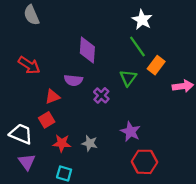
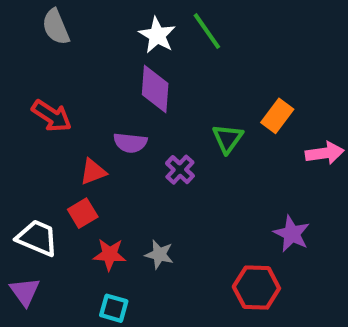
white star: (142, 20) -> (157, 35), moved
green line: (137, 47) -> (207, 31), moved
purple star: (130, 132) -> (292, 234), moved
purple triangle: (27, 162) -> (25, 292), moved

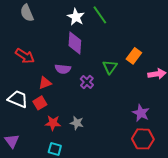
white trapezoid: (37, 238) -> (18, 99), moved
red hexagon: (256, 288) -> (143, 139), moved

